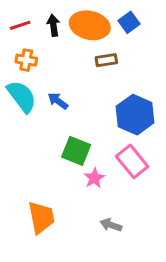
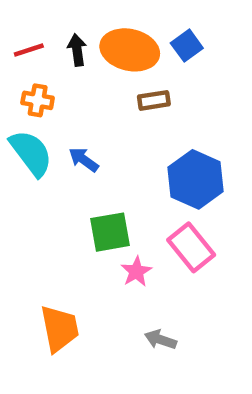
green square: (76, 151) -> (110, 232), turned -32

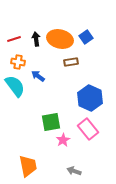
blue arrow: (84, 160) -> (38, 76), moved

